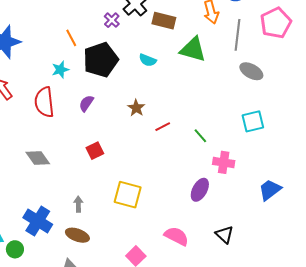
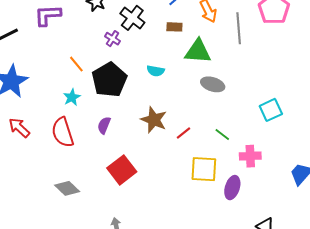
brown rectangle: (164, 21) -> (174, 27), moved, size x0.7
gray ellipse: (251, 71) -> (213, 84), moved
brown star: (136, 108) -> (154, 120), size x1.5
red square: (95, 151) -> (122, 170), size x1.6
yellow square: (128, 195) -> (204, 169), moved

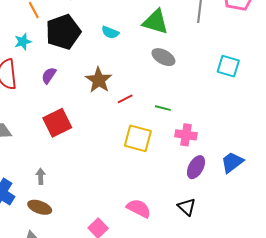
cyan square: (271, 110) -> (228, 66), moved, turned 30
green line: (222, 134) -> (163, 108), turned -35
purple ellipse: (232, 188) -> (196, 167), moved

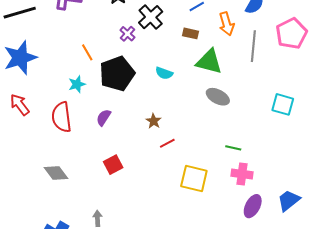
brown star: (99, 80) -> (154, 121), size x0.6
red line: (125, 99) -> (167, 143), moved
green line: (163, 108) -> (233, 148), moved
red square: (57, 123) -> (113, 165), size x0.7

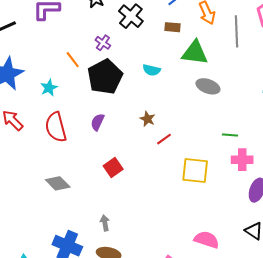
purple cross: (127, 34) -> (103, 43), moved
cyan star: (77, 84) -> (49, 88), moved

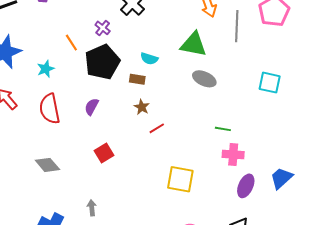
brown rectangle: (172, 27) -> (137, 79), moved
yellow square: (195, 171) -> (180, 179), moved

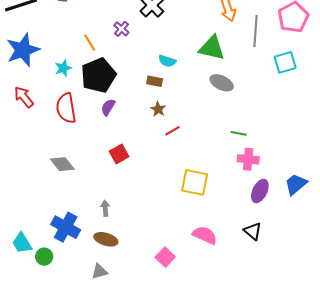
black pentagon: (102, 62) -> (98, 75), moved
cyan square: (270, 83) -> (285, 62), moved, turned -30

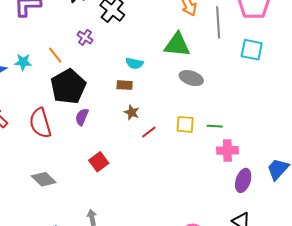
cyan square: (285, 62) -> (252, 50), turned 35
cyan star: (63, 68) -> (23, 62), moved, turned 30
yellow square: (195, 182) -> (185, 124), moved, size x0.7

